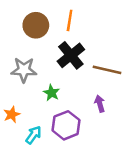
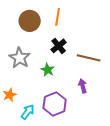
black cross: (71, 55) -> (59, 46), size x0.7
gray star: (24, 70) -> (20, 58), turned 30
green star: (52, 93) -> (48, 70), moved

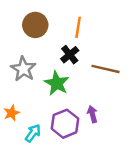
orange line: (58, 17) -> (78, 27), moved
green star: (48, 70) -> (57, 83), size x1.5
purple arrow: (83, 86) -> (92, 114), moved

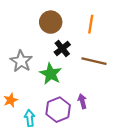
brown circle: (35, 25) -> (51, 22), moved
orange line: (78, 27) -> (91, 24), moved
cyan arrow: (33, 133) -> (30, 118), turned -42

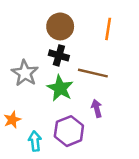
black cross: (62, 48) -> (59, 55), moved, turned -35
brown line: (94, 61) -> (93, 73), moved
purple arrow: (82, 101) -> (97, 108), moved

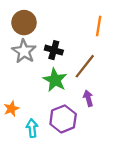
brown circle: (60, 26) -> (24, 23), moved
gray star: (25, 73) -> (24, 51), moved
brown line: (93, 73) -> (85, 66), turned -65

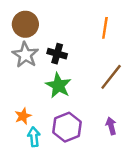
brown line: (85, 66) -> (111, 77), moved
purple arrow: (88, 98) -> (111, 126), moved
orange star: (11, 109) -> (23, 116), moved

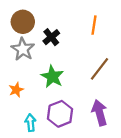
black cross: (57, 54) -> (51, 37), moved, turned 35
orange star: (23, 116) -> (16, 90), moved
purple arrow: (111, 126) -> (99, 113), size x1.6

